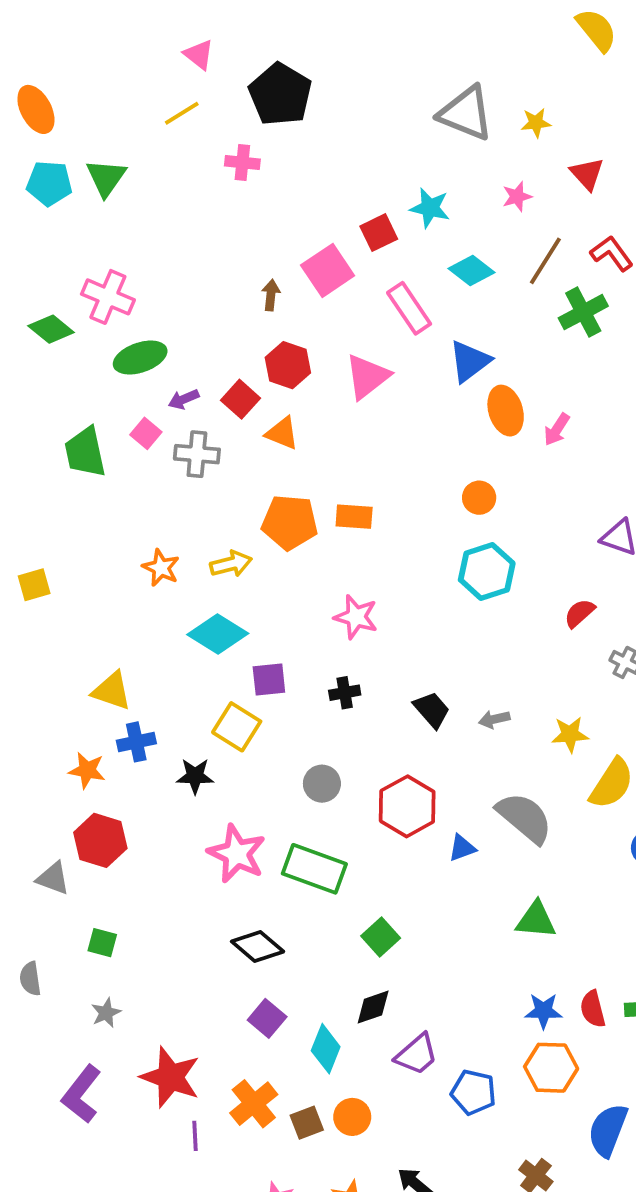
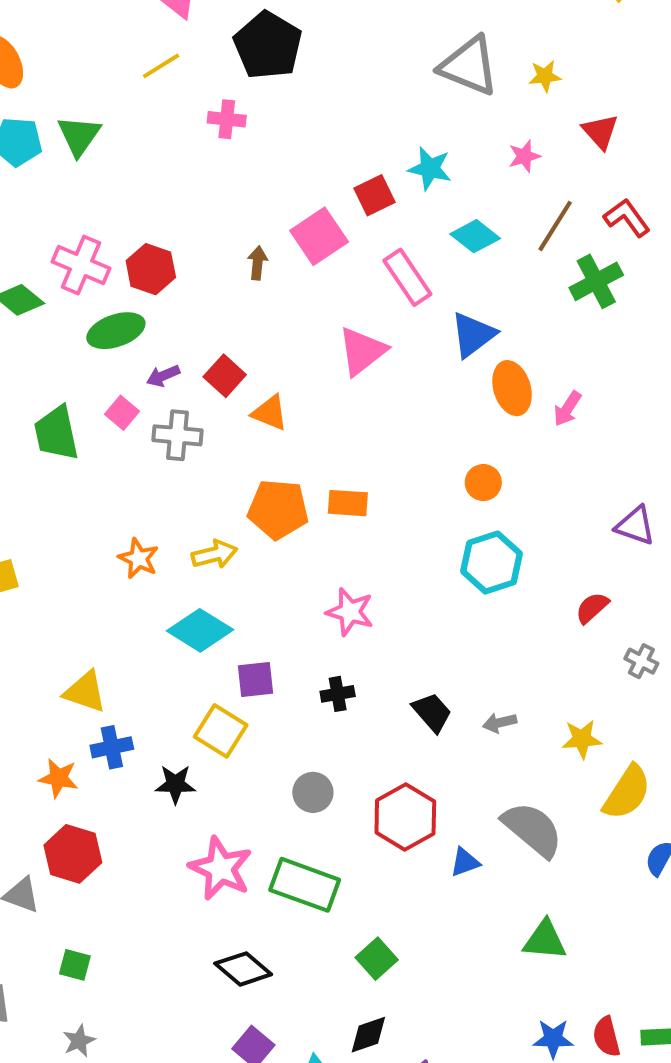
red hexagon: (288, 365) -> (151, 269), moved

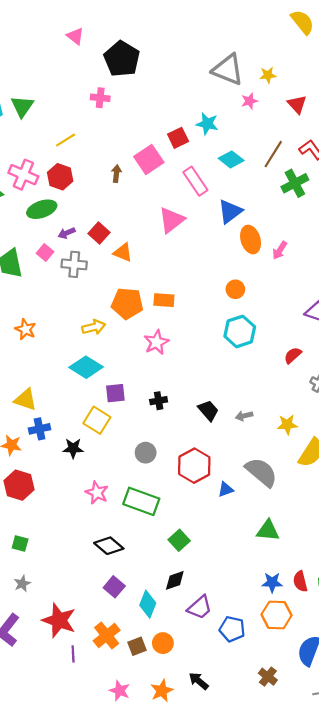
yellow line: (161, 66) -> (66, 140), moved
pink star: (524, 156) -> (249, 101), moved
orange star: (138, 558) -> (25, 329), moved
pink star: (350, 612) -> (156, 342), moved, turned 30
pink star: (221, 868) -> (97, 493), size x0.7

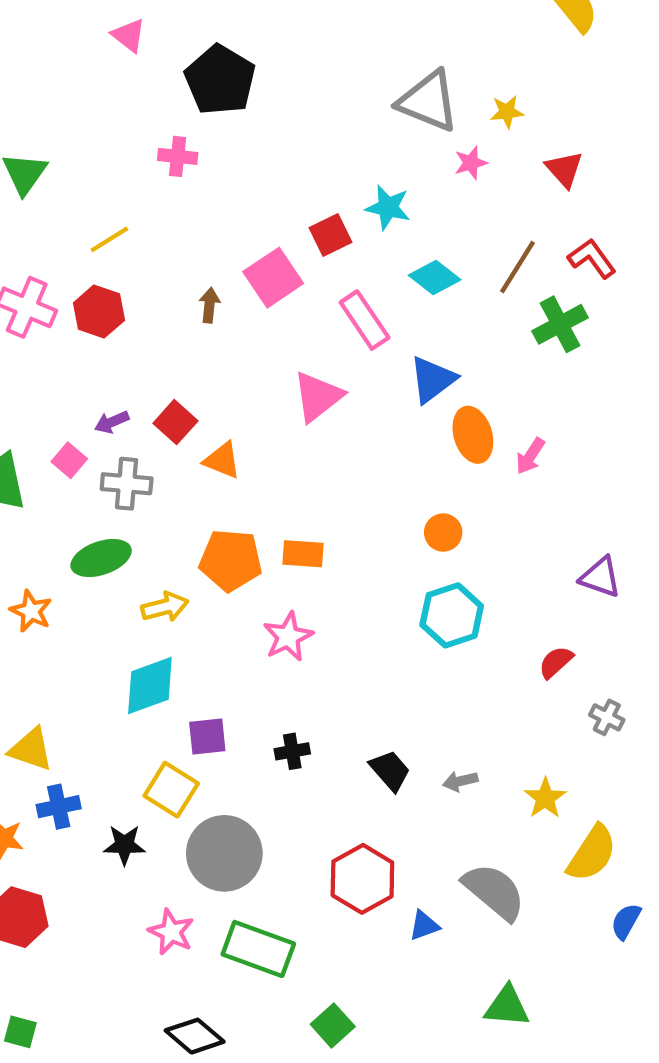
green ellipse: (42, 209) -> (101, 558), moved
cyan diamond: (86, 367) -> (150, 685), turned -52
yellow star: (287, 425) -> (545, 798), turned -30
gray circle: (146, 453) -> (224, 853), moved, size x1.8

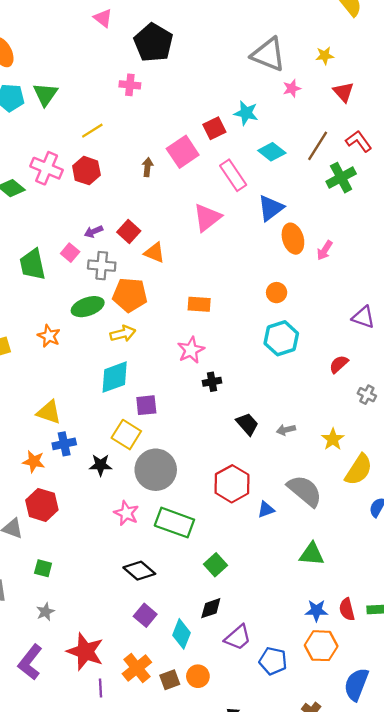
yellow star: (507, 112) -> (325, 56), moved
orange pentagon: (231, 560) -> (130, 295), moved
black cross: (292, 751) -> (212, 382), moved

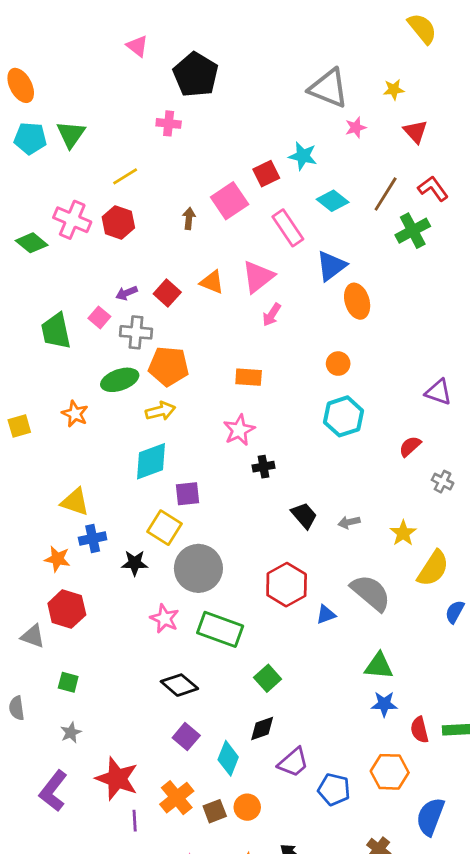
pink arrow: (325, 250) -> (272, 315), moved
orange triangle: (155, 253) -> (212, 282), moved
blue star: (316, 611) -> (384, 704), moved

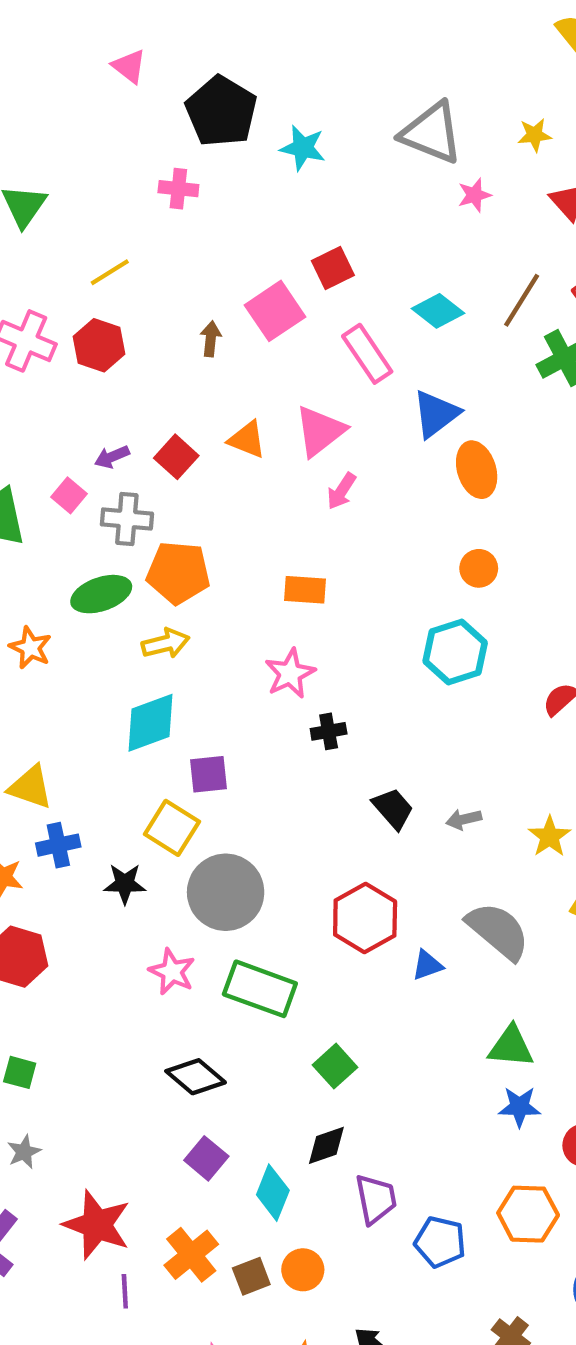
cyan star: (303, 156) -> (303, 148), moved
orange circle: (338, 364) -> (479, 568), moved
purple trapezoid: (293, 762) -> (376, 1199), turned -60

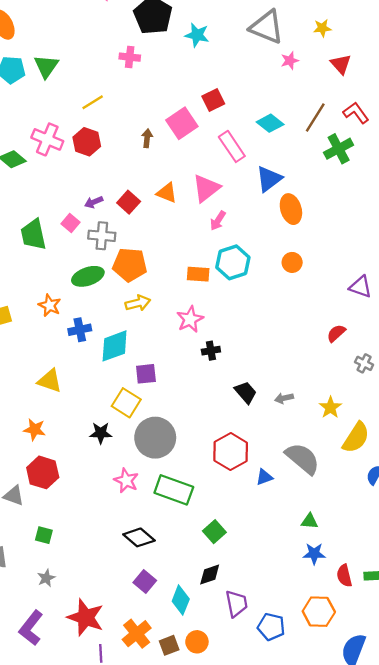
yellow arrow: (166, 643) -> (138, 303), moved
cyan hexagon: (455, 652) -> (233, 262), moved
blue cross: (58, 845) -> (80, 330), moved
green triangle: (511, 1047) -> (310, 521), size x0.7

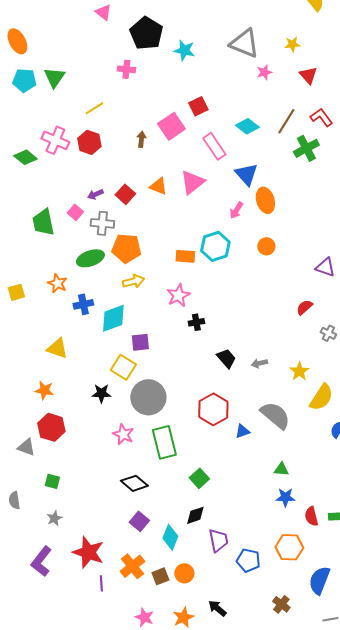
blue triangle: (269, 179) -> (246, 174), turned -35
pink arrow: (218, 221) -> (236, 210), moved
green rectangle: (174, 490) -> (164, 442), turned 56

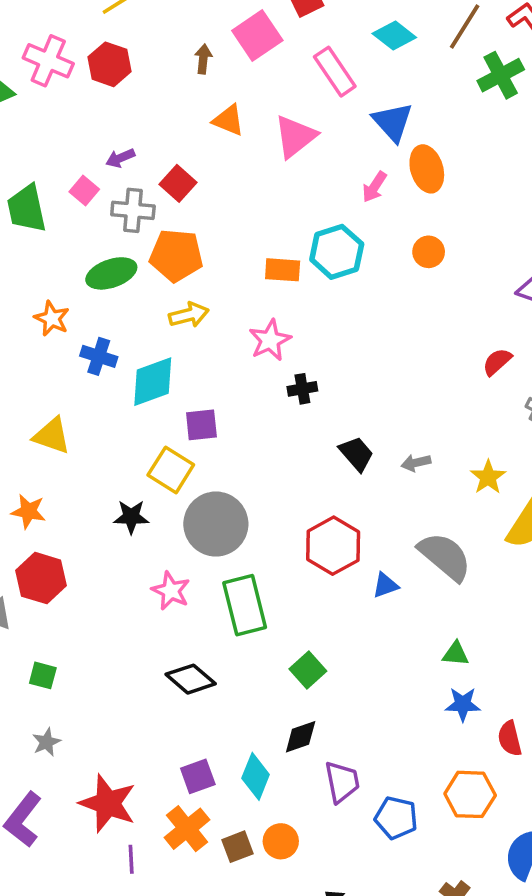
orange triangle: (158, 186) -> (228, 120), moved
red square: (125, 194) -> (178, 183), moved
blue cross: (83, 304) -> (99, 356), turned 30
purple square: (139, 521) -> (198, 776), moved, turned 30

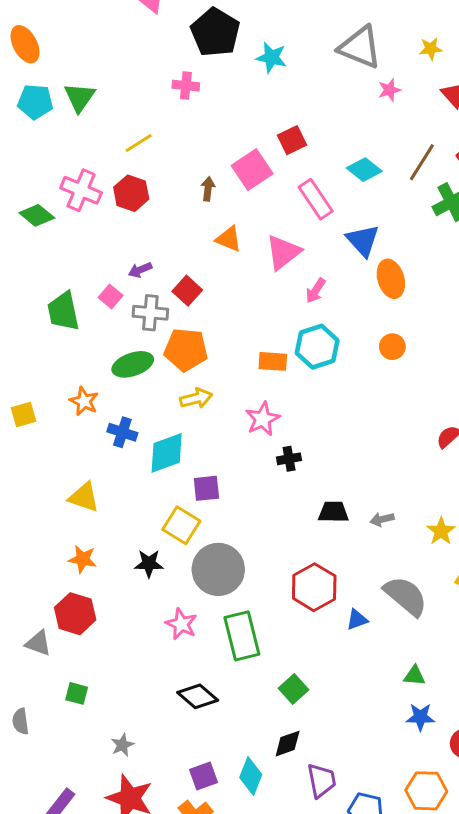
pink arrow: (374, 187) -> (316, 291), moved
black trapezoid: (356, 454) -> (333, 512), turned -48
orange star: (28, 511) -> (83, 559), moved
gray star: (46, 742) -> (122, 745), moved

